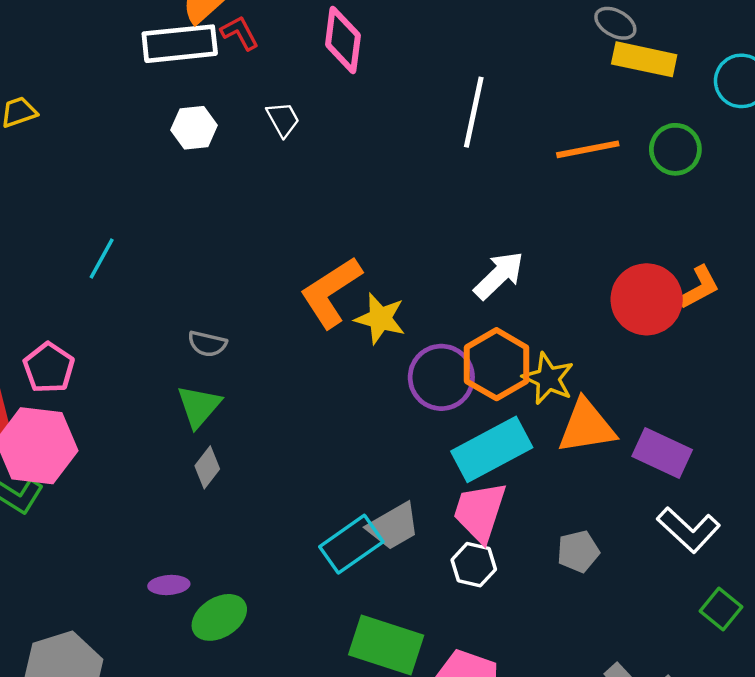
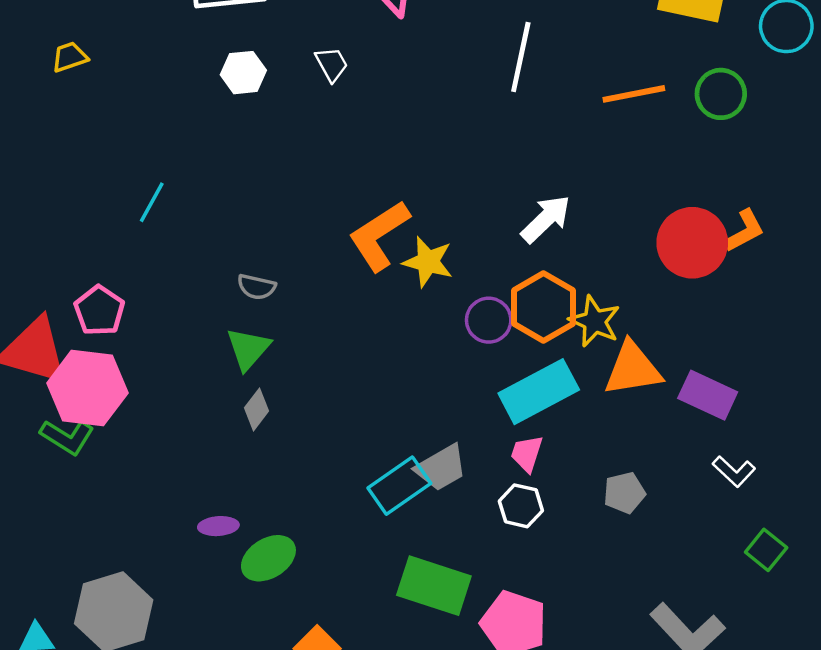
purple circle: (441, 377) -> (489, 320), size x0.7
pink trapezoid: (480, 512) -> (527, 453), size x0.6
white L-shape: (689, 530) -> (734, 471), size x0.7

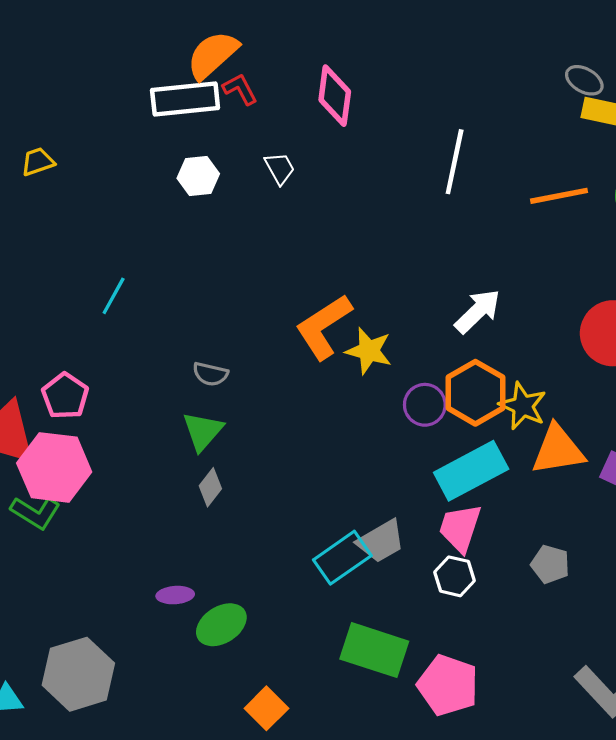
pink trapezoid: (527, 453) -> (460, 528), size x1.4
gray pentagon: (624, 493) -> (550, 564), turned 30

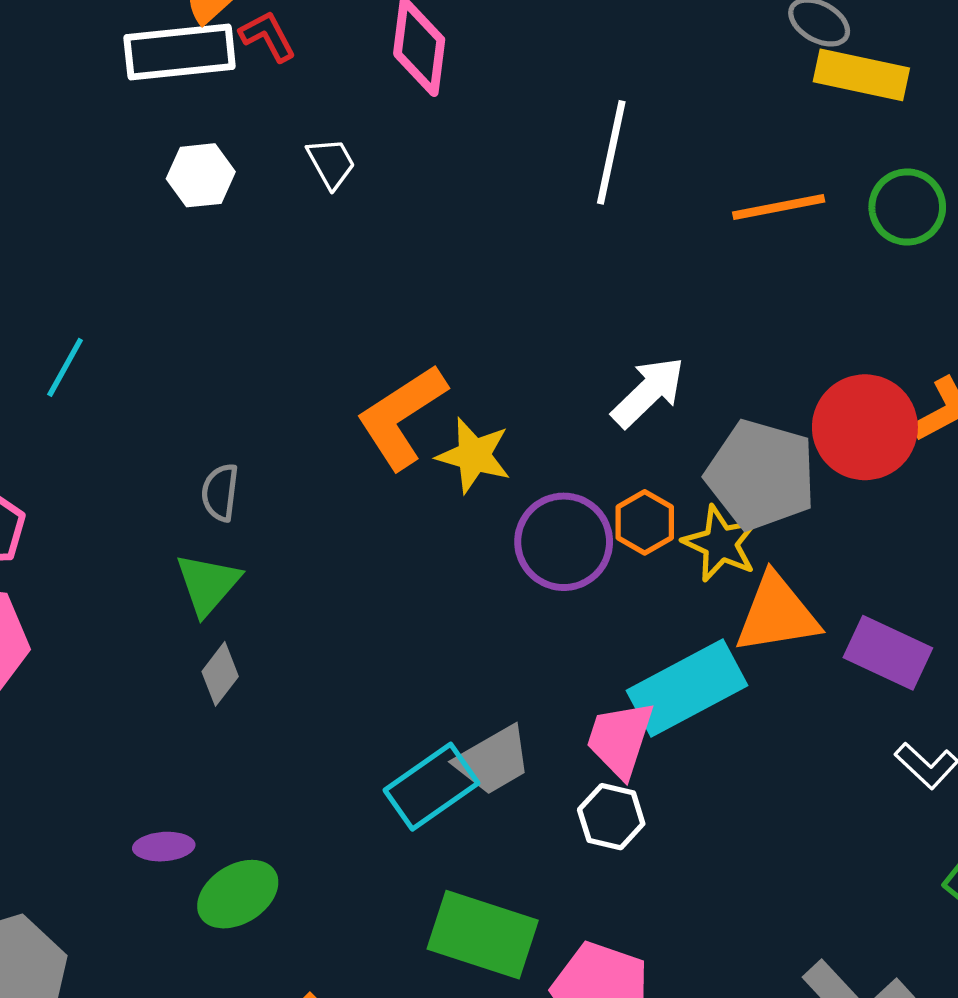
gray semicircle: (210, 374) -> (220, 492), turned 84
orange hexagon: (475, 393) -> (645, 522), size x0.6
purple circle: (425, 405) -> (564, 542), size x1.4
cyan rectangle: (471, 471) -> (687, 688), moved
gray pentagon: (550, 564) -> (761, 475), moved, size x1.8

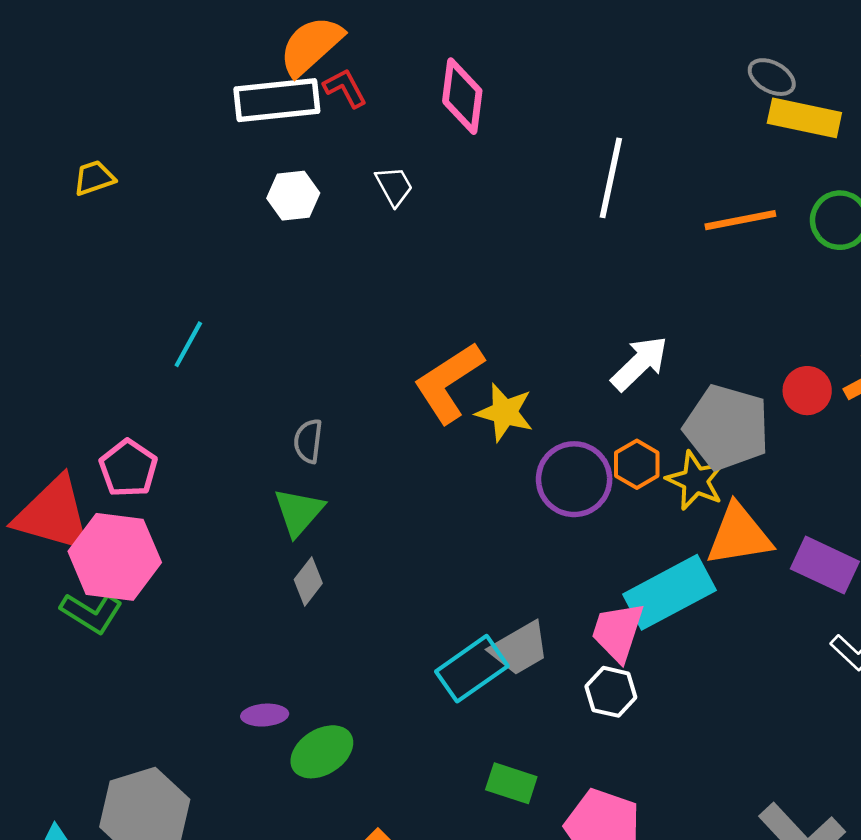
red circle: (865, 427) -> (807, 391), size x0.6
green rectangle: (483, 935) -> (511, 783), size x0.6

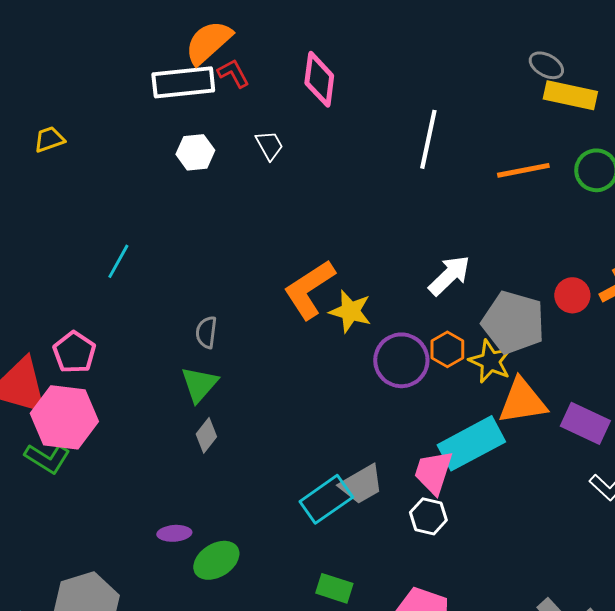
green rectangle: (511, 783) -> (334, 588), moved

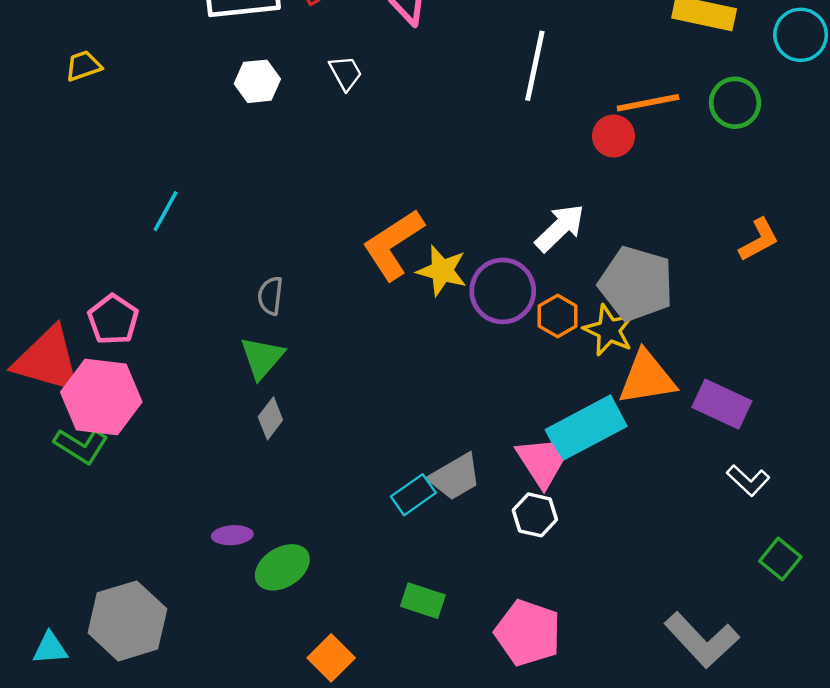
red circle: (572, 295) -> (614, 136), moved
purple circle: (401, 360) -> (503, 291), moved
pink trapezoid: (433, 472) -> (541, 462), turned 129
cyan rectangle: (326, 499) -> (413, 495), size x0.7

